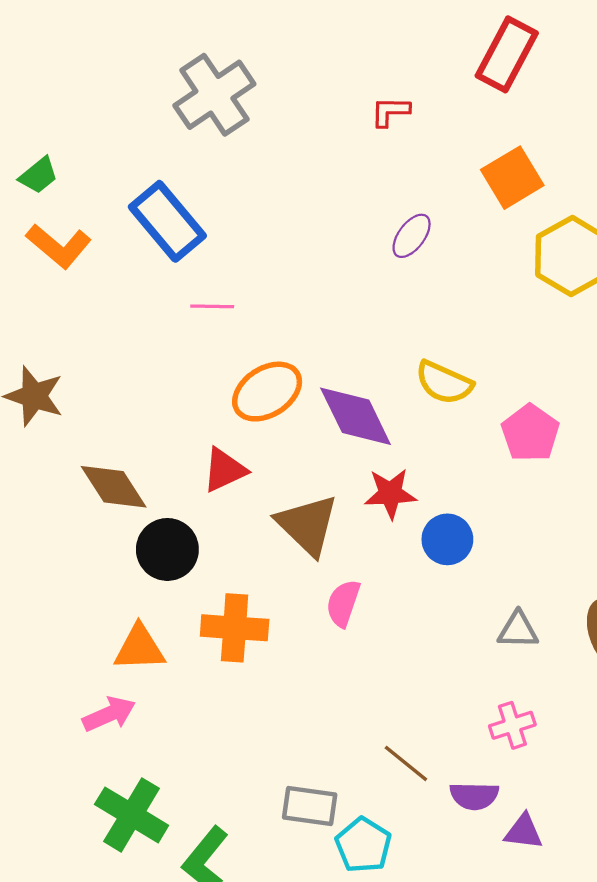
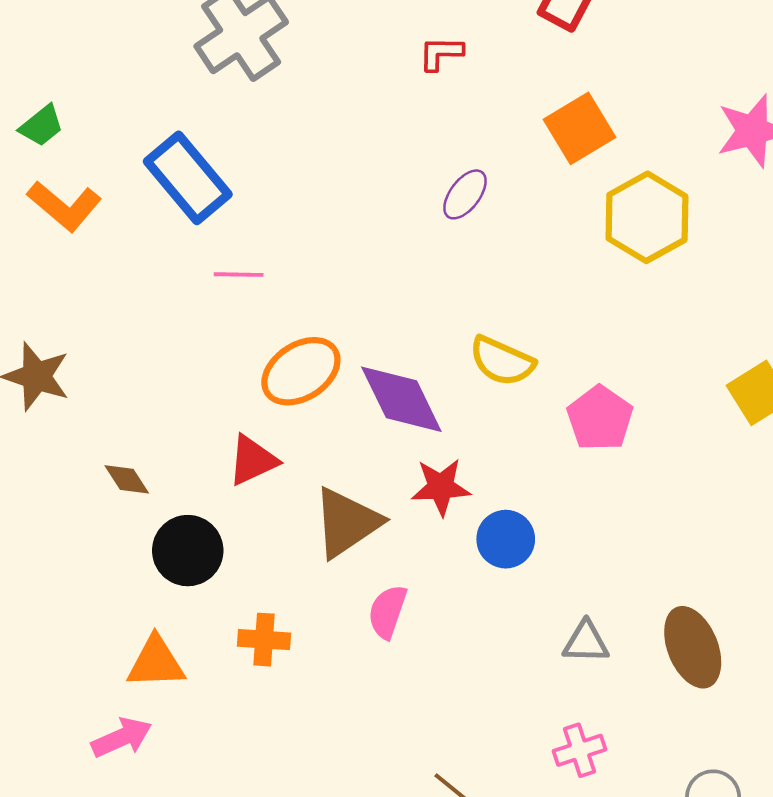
brown diamond: (114, 487) -> (127, 479), size x0.6
brown triangle: (307, 525) -> (347, 523), turned 42
orange cross: (235, 628) -> (264, 640), size x0.7

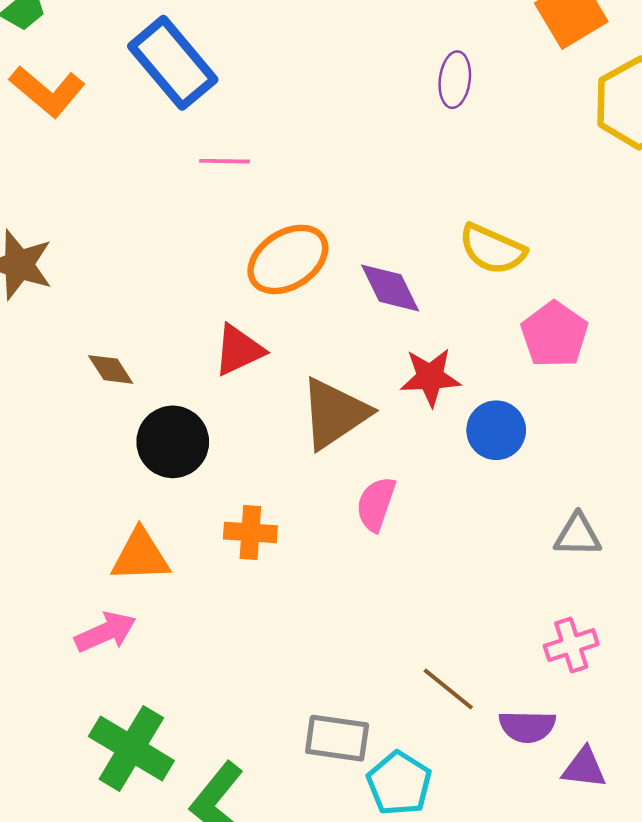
purple ellipse: (465, 194) -> (455, 80), turned -30
purple diamond: (401, 399) -> (390, 288), size x0.7
pink pentagon: (600, 418) -> (554, 335), moved

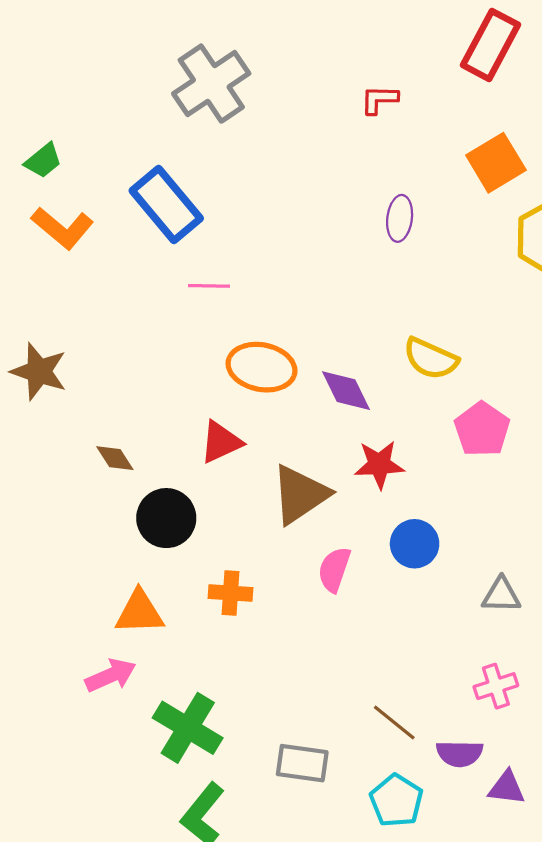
orange ellipse: (288, 259) -> (262, 367), turned 44
blue circle: (496, 430) -> (415, 544), moved
green cross: (131, 748) -> (188, 728), moved
cyan pentagon: (399, 783) -> (396, 801), moved

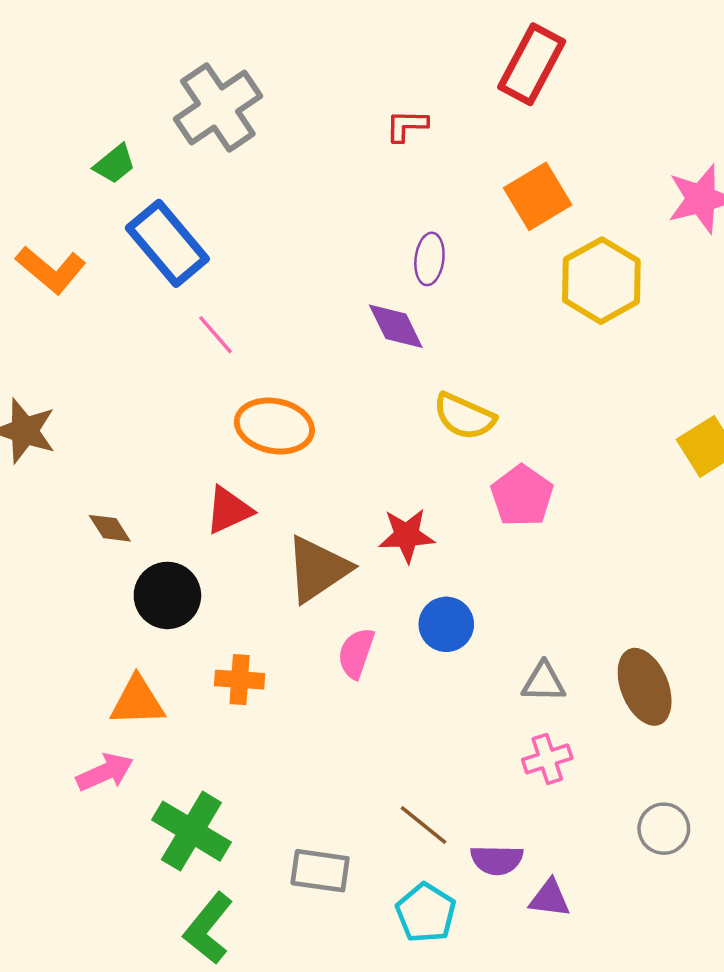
green trapezoid: (43, 161) -> (115, 164), moved
pink line: (209, 286) -> (216, 335), turned 48
purple diamond: (346, 391) -> (396, 326), moved
pink cross: (496, 686) -> (547, 759), moved

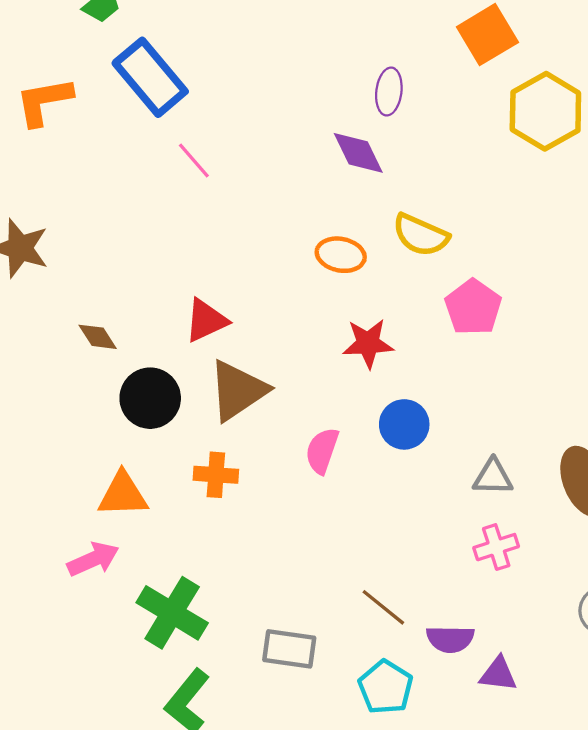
orange L-shape: (51, 270) -> (44, 101), turned 130
orange ellipse: (274, 426) -> (341, 255), moved, size x0.7
brown triangle: (318, 569) -> (238, 390), moved

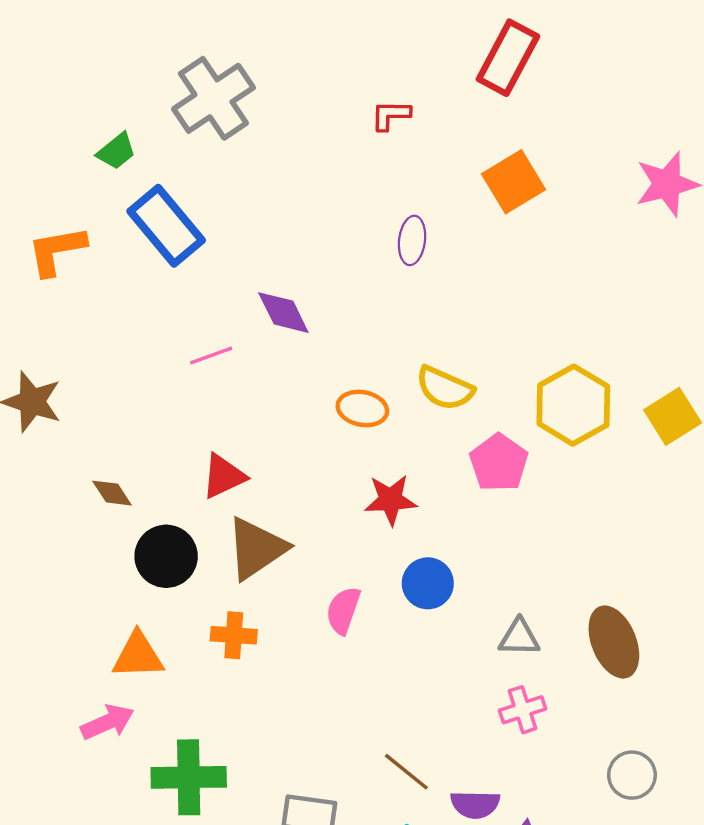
yellow hexagon: (545, 111) -> (573, 405), moved
purple diamond: (358, 153) -> (283, 313), moved
pink line: (194, 161) -> (211, 355), moved, turned -69
green cross: (172, 613) -> (189, 777), turned -32

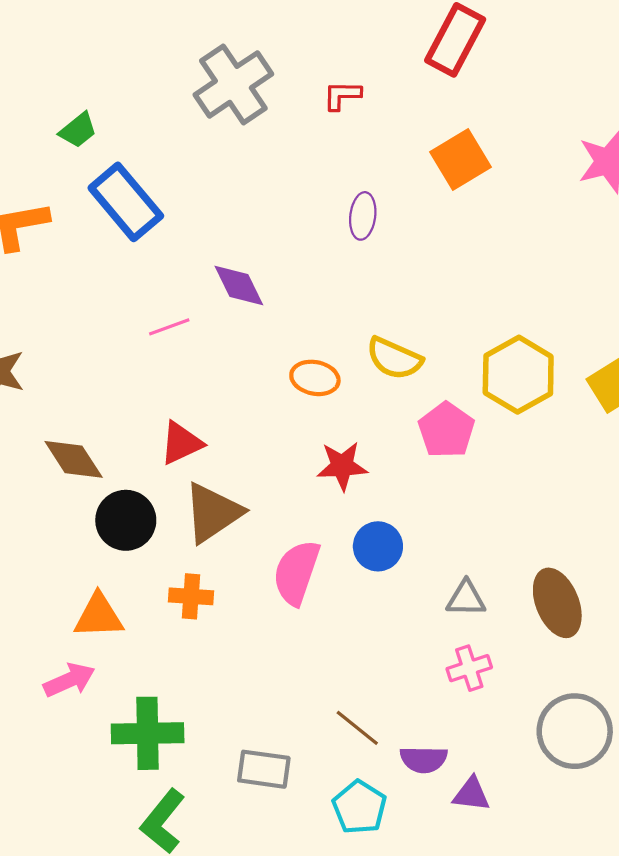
gray cross: (213, 98) -> (233, 84), moved
brown diamond: (112, 493) -> (74, 459), size x1.5
pink semicircle: (343, 610) -> (296, 572), size x1.4
gray circle: (632, 775) -> (575, 731), size x1.6

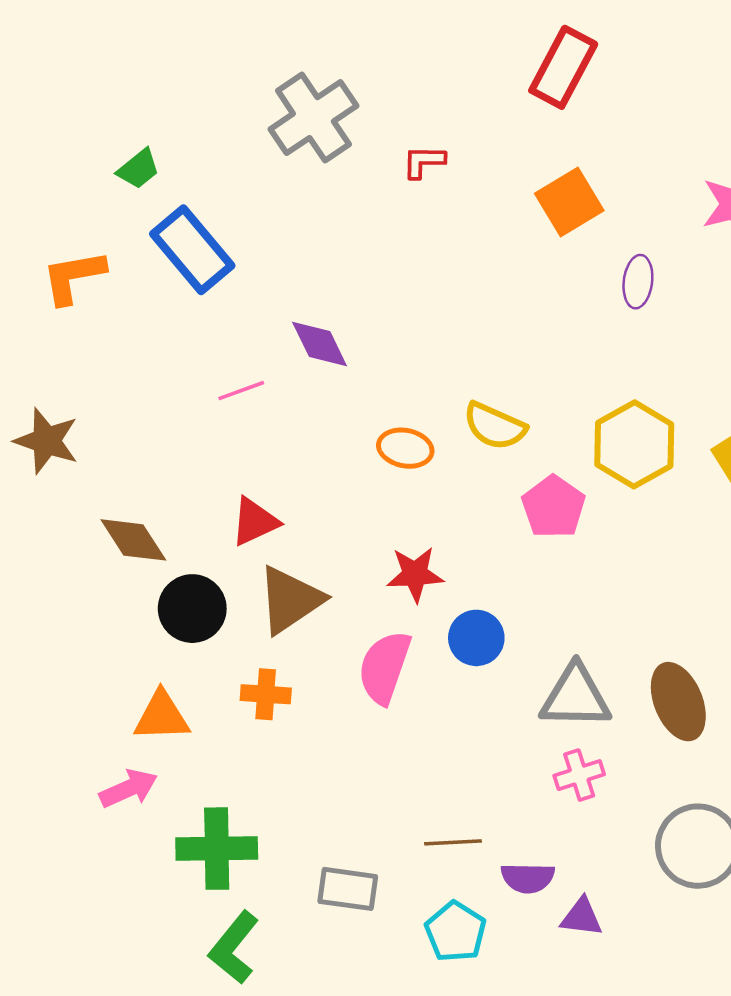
red L-shape: (342, 95) -> (424, 162), moved
purple ellipse: (363, 216) -> (638, 282), moved
red star: (342, 466) -> (415, 574), moved
gray triangle: (466, 599) -> (575, 697), size x1.6
brown line: (357, 728) -> (453, 842), turned -42

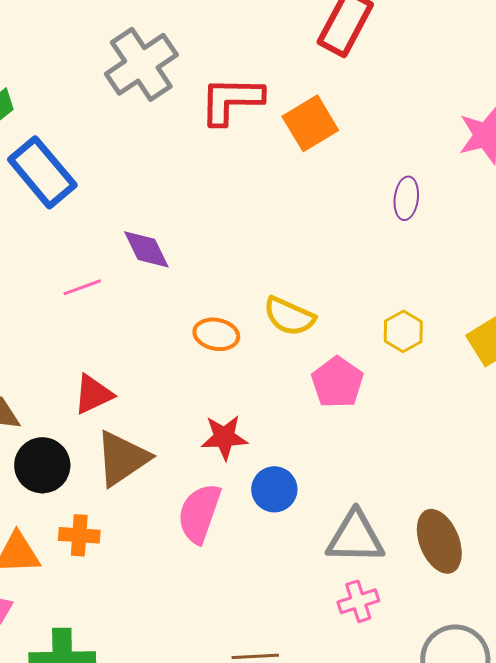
red L-shape: (424, 162) -> (231, 100), size x1.8
orange square: (569, 202) -> (310, 123), moved
yellow hexagon: (634, 444) -> (403, 331), size x0.6
orange cross: (266, 694) -> (79, 535), moved

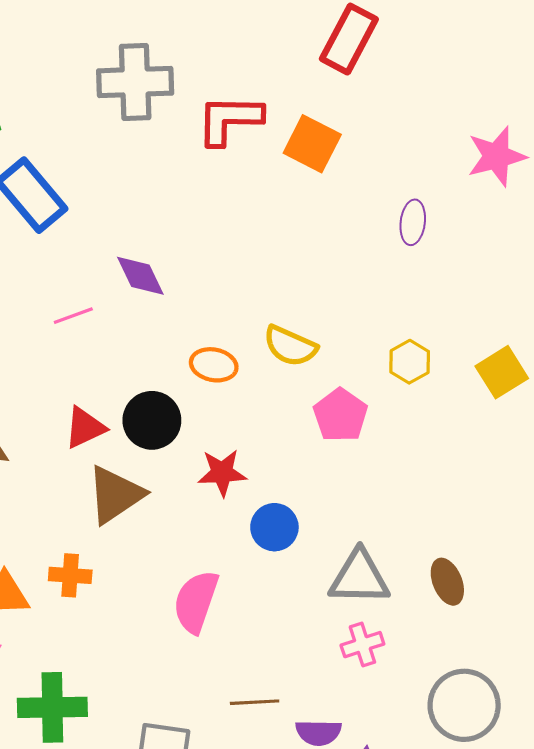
gray cross: (141, 64) -> (135, 82), turned 32
orange square: (310, 123) -> (312, 144), turned -32
black circle: (42, 465) -> (152, 420), moved
pink semicircle: (199, 513) -> (196, 602), moved
brown ellipse: (439, 541) -> (447, 582), size x0.7

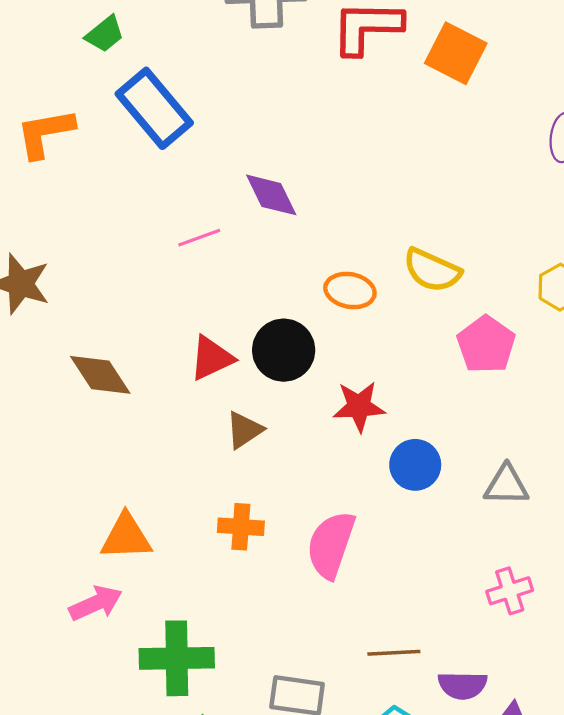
brown triangle: (115, 495) -> (244, 430), size x0.6
orange cross: (70, 575) -> (241, 527), moved
gray triangle: (359, 577) -> (506, 485), moved, size x0.7

